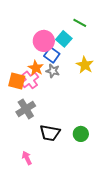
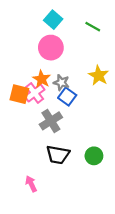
cyan square: (64, 39) -> (53, 20), moved
blue square: (52, 55) -> (67, 96), moved
gray cross: (26, 109) -> (51, 121), moved

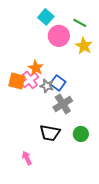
pink circle: (51, 48) -> (59, 36), moved
yellow star: (99, 76) -> (84, 46), moved
gray star: (61, 82) -> (47, 86), moved
gray cross: (51, 121) -> (63, 104), moved

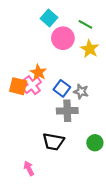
gray star: (47, 86) -> (81, 92), moved
gray cross: (63, 104) -> (67, 111), turned 30
green circle: (81, 134) -> (95, 143), moved

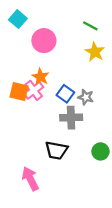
cyan square: (49, 18) -> (18, 19), moved
pink circle: (63, 38) -> (44, 41), moved
pink arrow: (29, 168) -> (30, 179), size x1.5

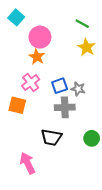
orange star: (41, 77) -> (37, 57), moved
orange square: (19, 91) -> (17, 105), moved
blue square: (65, 94) -> (60, 86), turned 35

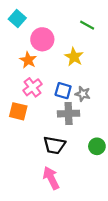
yellow star: (86, 47) -> (74, 57), moved
orange star: (37, 57) -> (28, 60), moved
blue square: (60, 86) -> (63, 91), turned 35
pink arrow: (28, 163) -> (51, 178), moved

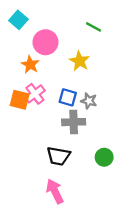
orange square: (18, 111) -> (20, 100), moved

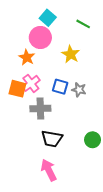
cyan square: (18, 20) -> (48, 18), moved
gray cross: (74, 122) -> (40, 108), moved

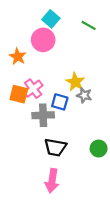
yellow star: (71, 54) -> (75, 82), moved
orange star: (27, 57) -> (18, 56), moved
blue square: (60, 87) -> (60, 102), moved
pink arrow: (49, 170) -> (52, 181), turned -145

